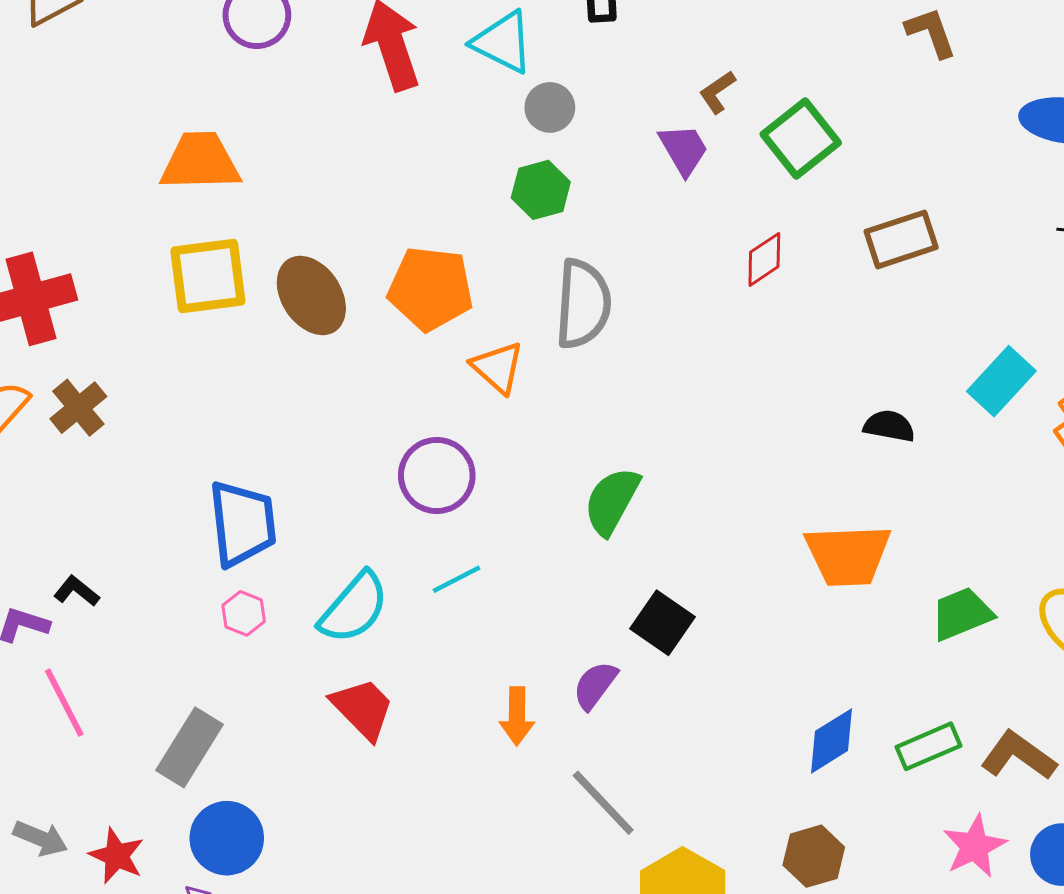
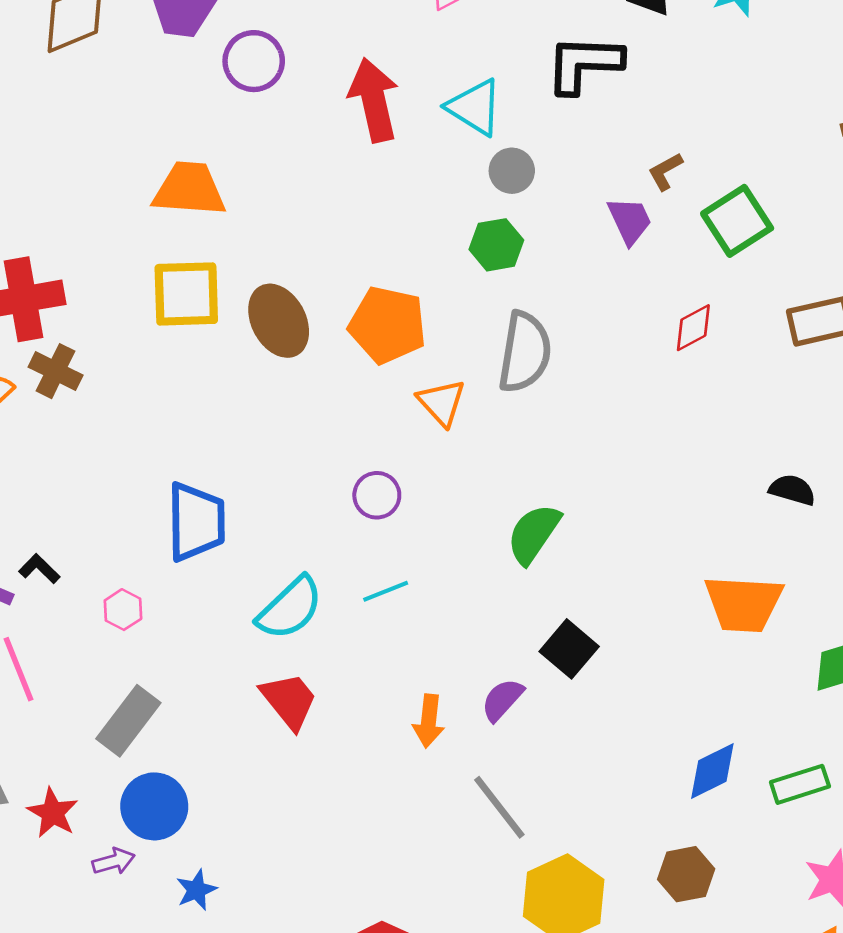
brown cross: (78, 408) -> (56, 371), moved, turned -30
purple circle: (437, 475) -> (377, 495), size x0.7
pink hexagon: (244, 613) -> (123, 610), moved

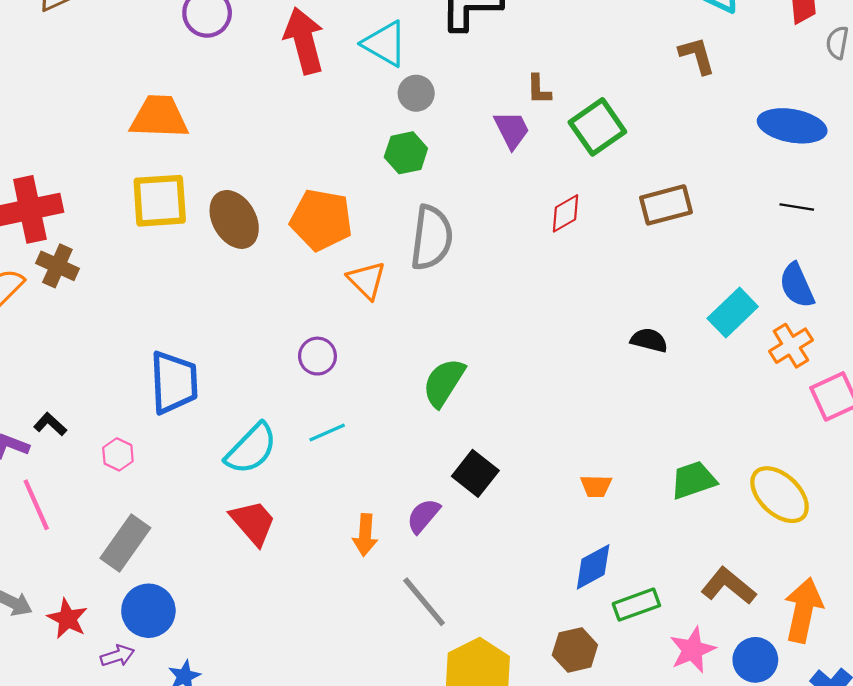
brown L-shape: (665, 171) -> (539, 89), turned -60
orange trapezoid: (744, 604) -> (596, 486), moved, size x0.5
green rectangle: (800, 784) -> (636, 605), moved

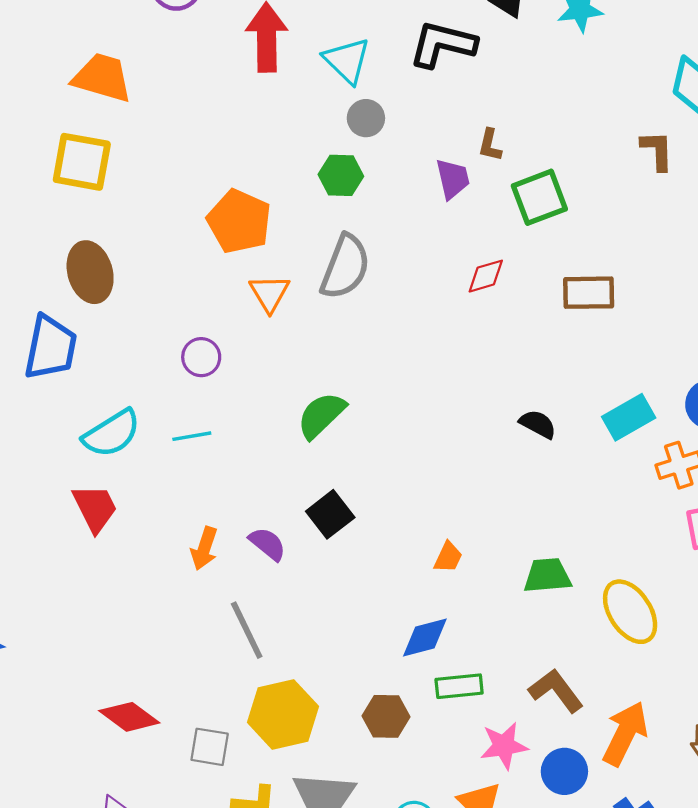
brown ellipse: (234, 219) -> (90, 272), moved
orange trapezoid: (596, 486) -> (448, 557), turned -80
purple semicircle: (423, 516) -> (267, 544), turned 75

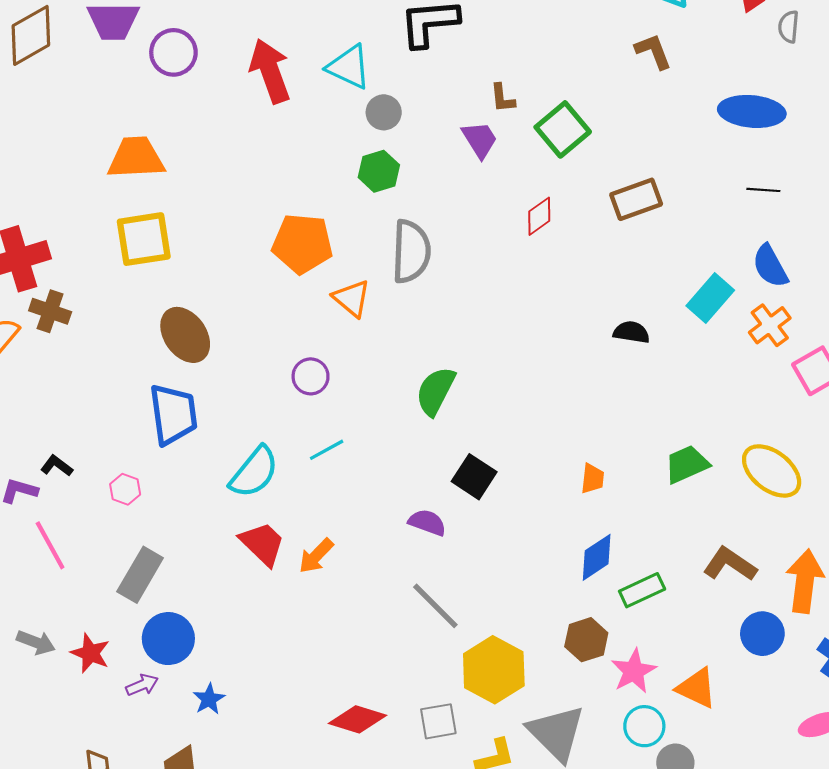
orange arrow: (204, 548) -> (316, 556), moved, turned 45
pink star: (504, 746) -> (634, 671), moved

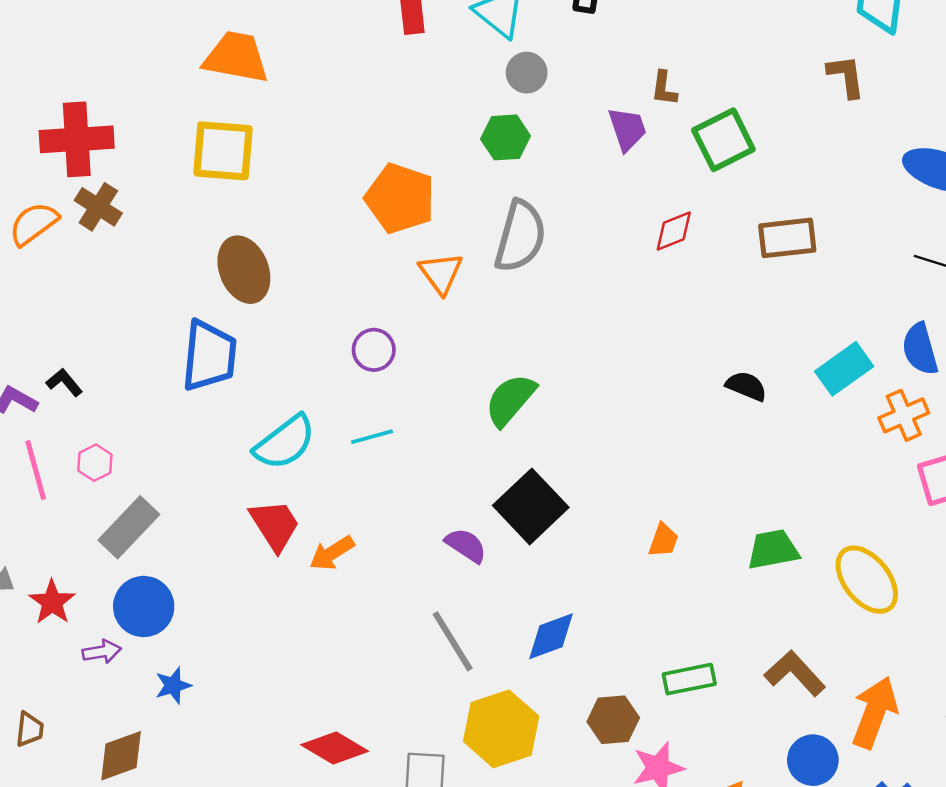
black square: (474, 477) -> (531, 506), size x1.4
pink hexagon: (125, 489) -> (95, 463), moved
blue diamond: (597, 557) -> (551, 636), moved

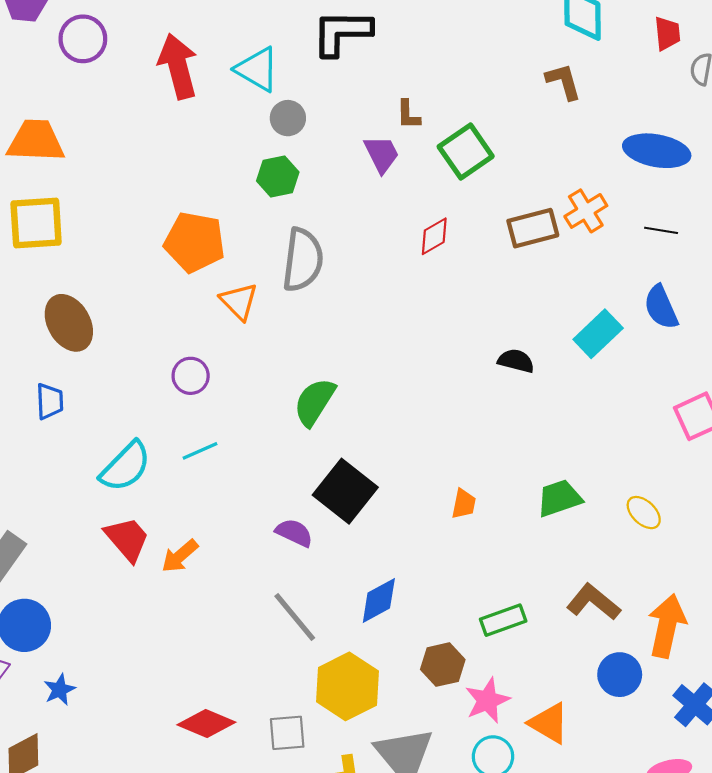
blue trapezoid: (209, 356) -> (50, 401), size x0.6
orange cross: (904, 415) -> (586, 211), moved
yellow ellipse: (867, 580) -> (644, 513), size x0.6

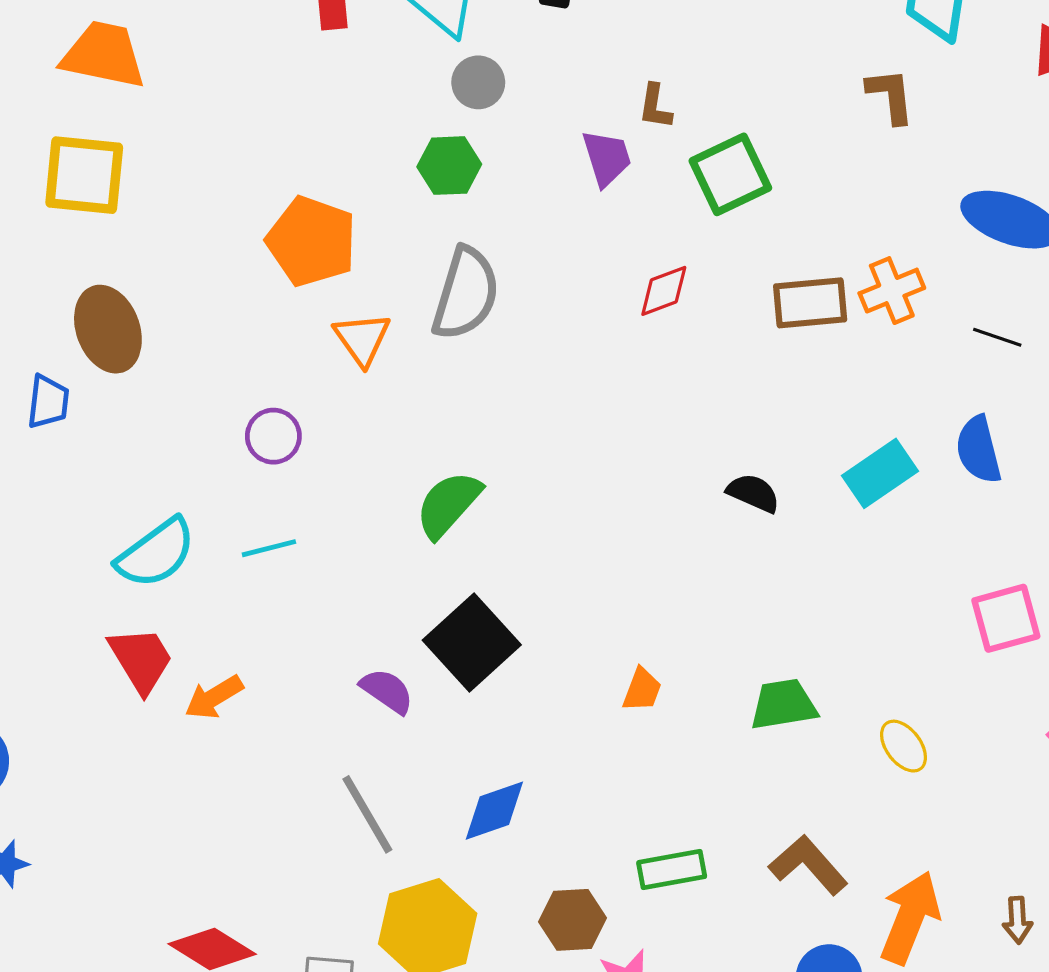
blue trapezoid: (50, 401) -> (48, 402), moved

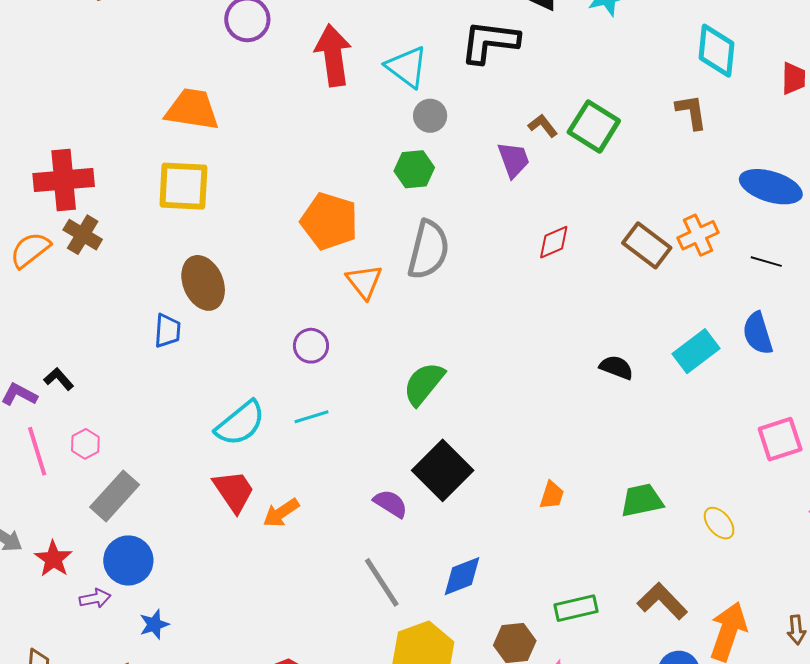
brown L-shape: (655, 106) -> (543, 126), turned 136
green square: (730, 174) -> (594, 126), moved, turned -30
brown rectangle: (810, 303) -> (647, 245), turned 45

